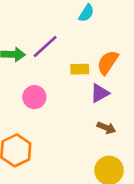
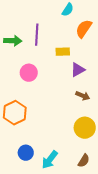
purple line: (45, 46) -> (37, 35), turned -45
orange semicircle: (108, 62) -> (84, 29), moved

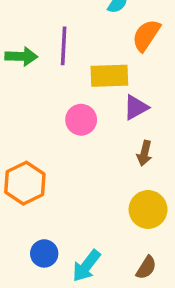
yellow rectangle: (63, 52) -> (109, 76), size x1.5
pink circle: (29, 73) -> (81, 120), moved
brown arrow: (83, 96) -> (144, 153), turned 80

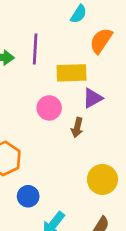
brown arrow: (144, 153) -> (77, 128), moved
blue circle: (44, 253) -> (28, 196), moved

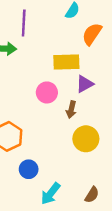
purple line: (35, 49) -> (24, 23), moved
yellow circle: (102, 179) -> (86, 139), moved

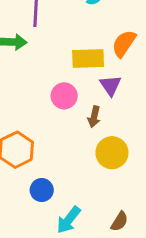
orange semicircle: (92, 34) -> (124, 44), moved
purple triangle: (85, 84) -> (110, 85), turned -36

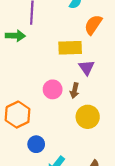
orange semicircle: (124, 44) -> (93, 25), moved
pink circle: (64, 96) -> (53, 89), moved

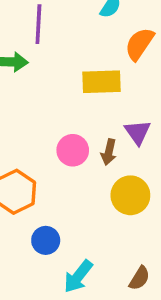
purple triangle: (87, 67) -> (138, 132), moved

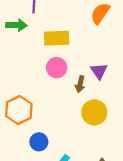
yellow rectangle: (102, 82) -> (57, 38), moved
pink circle: (73, 150) -> (57, 68), moved

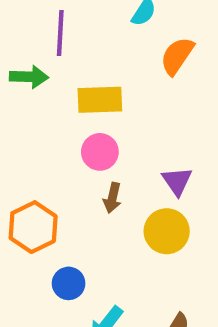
purple triangle: (99, 71) -> (177, 181), moved
brown arrow: (80, 84) -> (112, 198), moved

